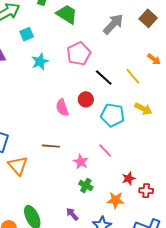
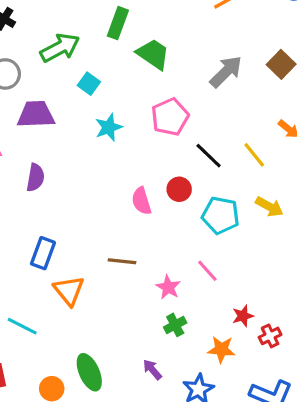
cyan square: (27, 34) -> (89, 84), turned -32
green cross: (86, 185) -> (175, 325), turned 32
red cross: (146, 191) -> (270, 336), turned -32

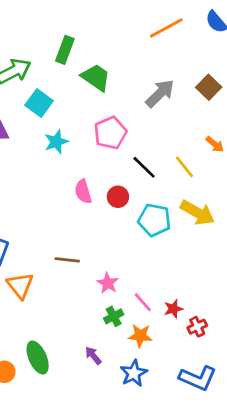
cyan square: (89, 84) -> (39, 103), size x1.4
pink semicircle: (141, 201) -> (83, 192), moved
yellow arrow: (269, 207) -> (197, 213), size x1.4
pink line: (207, 271) -> (143, 302), moved
orange star: (221, 349) -> (140, 336), moved

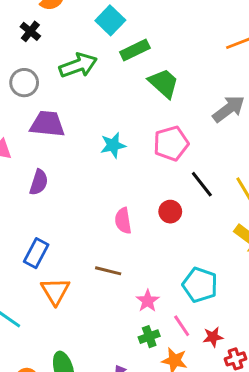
green rectangle: (65, 50) -> (135, 50), turned 36
cyan square: (39, 103) -> (110, 20), moved
pink semicircle: (83, 192) -> (123, 221), moved
cyan pentagon: (154, 220) -> (200, 285), moved

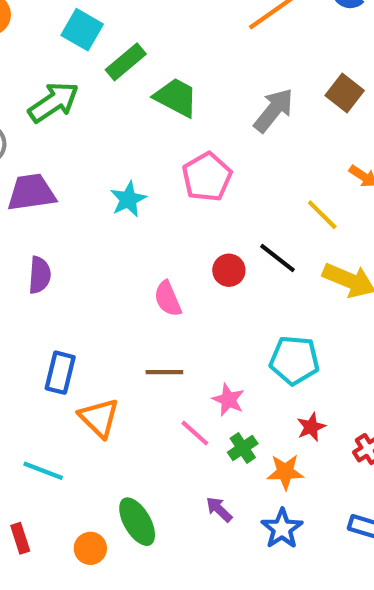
black line: (202, 184) -> (277, 258), moved
pink line: (182, 326) -> (195, 433), moved
red star: (213, 337) -> (311, 427), moved

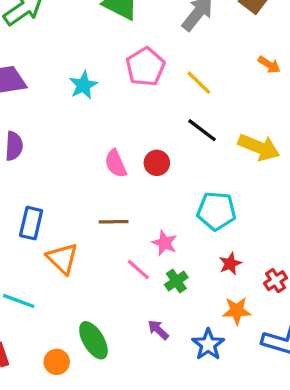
yellow line: (322, 215) -> (199, 83), moved
red circle: (229, 270) -> (157, 163), moved
orange star: (285, 472) -> (237, 311), moved

